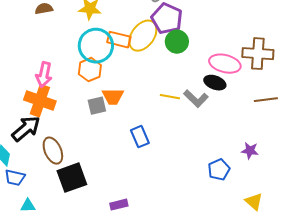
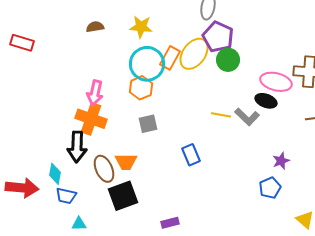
orange rectangle: (119, 40) -> (170, 58), turned -75
orange trapezoid: (113, 97) -> (126, 162), moved
black arrow: (26, 129) -> (77, 147), turned 132
purple star: (250, 151) -> (281, 161), moved, turned -30

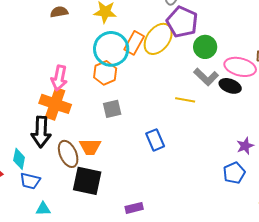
green circle: (228, 60) -> (205, 47), moved
gray L-shape: (247, 117) -> (206, 77), moved
black square: (123, 196) -> (87, 181), turned 32

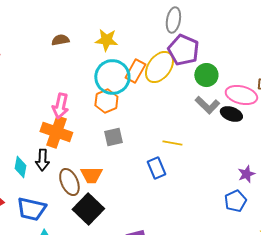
yellow line: (185, 100) -> (172, 143), moved
black arrow: (41, 132) -> (42, 160), size x0.7
cyan diamond: (19, 159) -> (20, 167), moved
blue trapezoid: (30, 181) -> (31, 209), size x1.4
black square: (87, 181) -> (88, 209), turned 32

